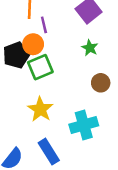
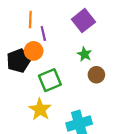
green square: (40, 67) -> (50, 80), moved
brown circle: (101, 83) -> (96, 75), moved

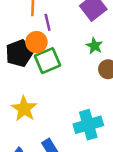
green square: (50, 80) -> (48, 61), moved
yellow star: (40, 109) -> (24, 109), moved

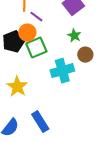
purple line: (48, 22) -> (36, 17), turned -40
cyan cross: (88, 125) -> (62, 71), moved

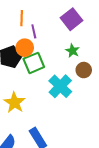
purple line: (36, 17) -> (34, 31), turned 40
cyan cross: (62, 71) -> (60, 86), turned -30

